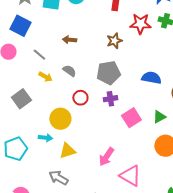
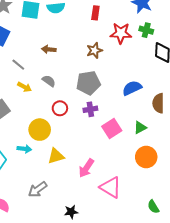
blue semicircle: (151, 78) -> (132, 88), turned -36
yellow triangle: (67, 151) -> (56, 156), moved
gray arrow: (58, 178) -> (38, 189), turned -66

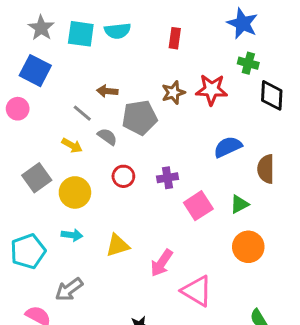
red star: (121, 33) -> (212, 90), moved
gray line: (18, 65) -> (82, 113), moved
gray pentagon: (88, 83) -> (140, 118), moved
yellow circle: (40, 130) -> (75, 192), moved
gray arrow: (38, 189) -> (69, 289), moved

